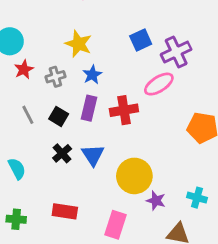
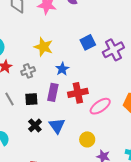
blue star: (92, 75) -> (62, 69), moved
pink ellipse: (159, 84) -> (100, 106), moved
black square: (59, 116) -> (31, 99), turned -32
yellow circle: (134, 176) -> (87, 139), size x0.6

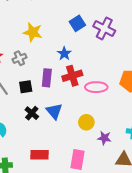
purple cross: (113, 50) -> (104, 28), turned -30
blue star: (62, 69) -> (64, 54), moved
pink ellipse: (100, 106) -> (96, 87), turned 40

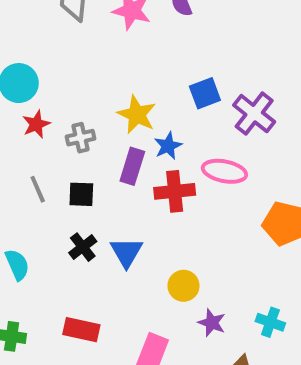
yellow star: (33, 32) -> (137, 115), moved
purple rectangle: (47, 78) -> (132, 166), moved
pink ellipse: (96, 87) -> (224, 171), moved

